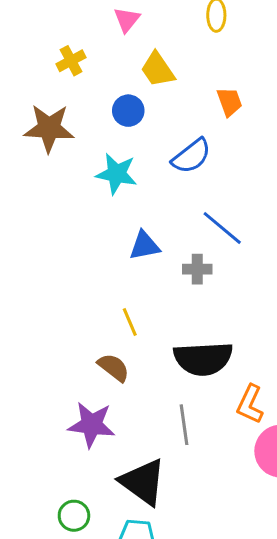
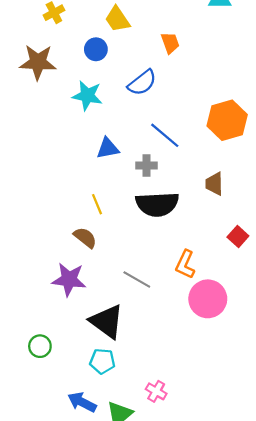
black semicircle: (203, 359) -> (157, 204), moved
gray line: (184, 425) -> (137, 279), turned -52
green circle: (74, 516) -> (40, 346), moved

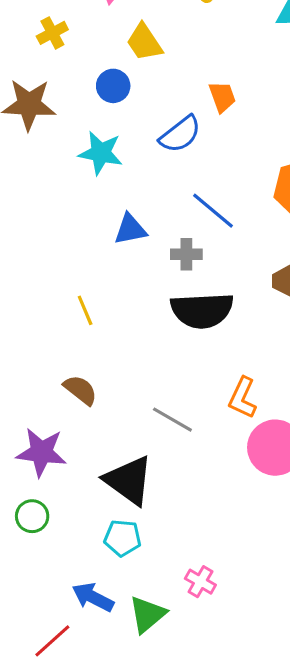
orange trapezoid: (170, 43) -> (222, 97), moved
yellow line: (97, 204) -> (85, 310), moved
brown semicircle: (85, 238) -> (80, 390), moved
purple star: (69, 279) -> (41, 452), moved

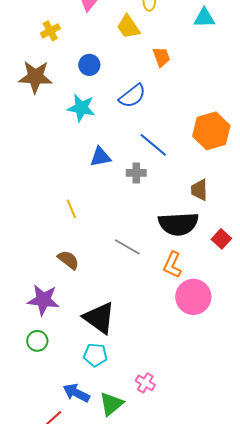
yellow trapezoid: (144, 42) -> (128, 27), moved
orange trapezoid: (222, 97) -> (161, 57), moved
black semicircle: (202, 310) -> (178, 224), moved
gray line: (172, 420) -> (127, 247), moved

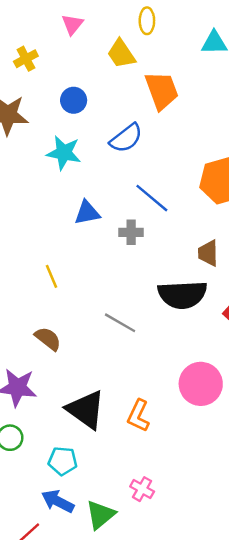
orange trapezoid: (161, 57) -> (162, 90), size x1.6
orange L-shape: (172, 265) -> (138, 416), moved
cyan pentagon: (95, 355) -> (63, 461), moved

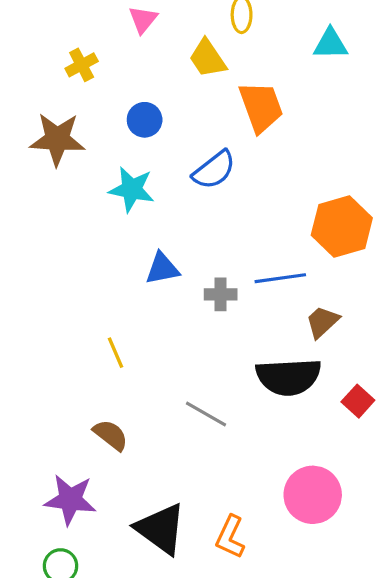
blue line: (152, 198) -> (280, 278), moved, turned -48
brown trapezoid: (208, 253) -> (322, 322), turned 48

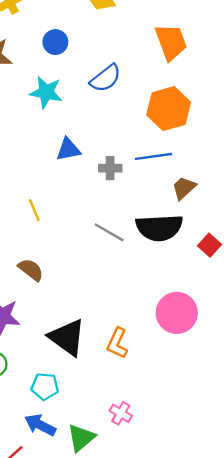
orange trapezoid: (261, 107) -> (171, 42), moved
orange hexagon: (342, 226) -> (169, 109), moved
gray line: (206, 414) -> (109, 232), moved

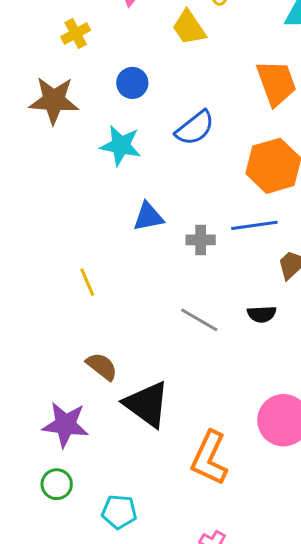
yellow line: (34, 210) -> (87, 282), moved
black semicircle: (159, 228) -> (262, 314), size x0.5
black triangle: (67, 337) -> (147, 404), moved
orange L-shape: (117, 343) -> (209, 458), size x1.4

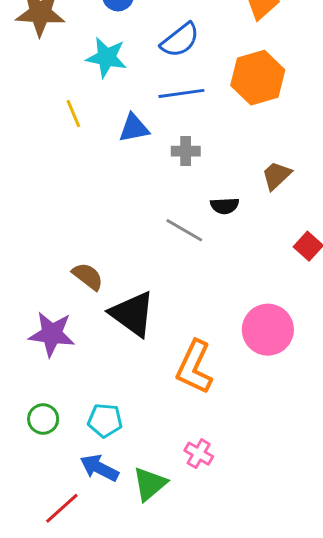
blue line: (254, 225) -> (181, 93), moved
yellow line: (87, 282) -> (73, 114), moved
black semicircle: (262, 314) -> (225, 206), moved
green circle: (57, 484) -> (43, 419), moved

